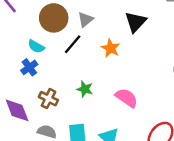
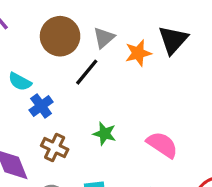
cyan semicircle: (36, 46) -> (20, 82), moved
orange star: (111, 48) -> (138, 53), moved, turned 30
blue cross: (29, 67) -> (41, 106), moved

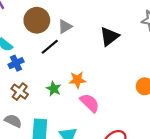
orange star: (138, 53) -> (77, 80), moved

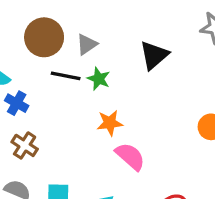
black line: (50, 47) -> (66, 76), turned 54
blue cross: (16, 63) -> (17, 103), turned -32
green star: (54, 89) -> (99, 79), moved

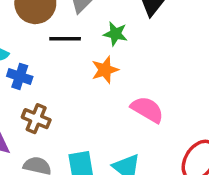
green star: (99, 79) -> (115, 34), moved
orange star: (110, 123) -> (105, 70), moved

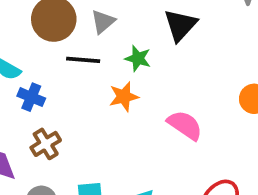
pink semicircle: (147, 109) -> (185, 125), moved
brown cross: (36, 119) -> (46, 144), turned 32

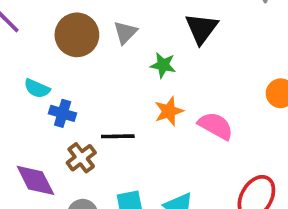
black line: (83, 60) -> (118, 136), moved
orange star: (124, 97) -> (169, 111), moved

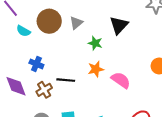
cyan semicircle: (37, 89) -> (23, 31), moved
purple diamond: (35, 180) -> (16, 86), moved

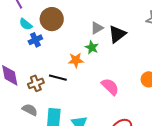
gray triangle: (76, 23) -> (97, 28), moved
blue cross: (36, 64) -> (35, 40), moved, turned 32
orange star: (96, 69) -> (76, 60), moved

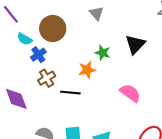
gray triangle: (97, 28) -> (96, 13), moved, turned -32
black triangle: (117, 34) -> (135, 44), moved
brown cross: (36, 83) -> (47, 78), moved

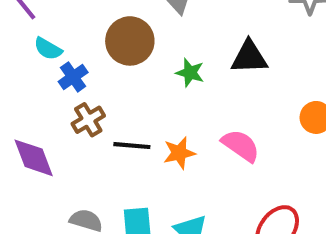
brown circle: (53, 29) -> (130, 41), moved
black triangle: (135, 44) -> (249, 57), turned 45
orange star: (87, 70) -> (179, 153), moved

